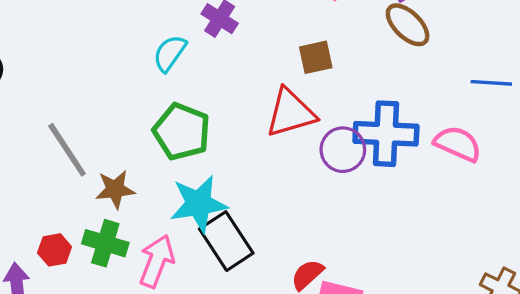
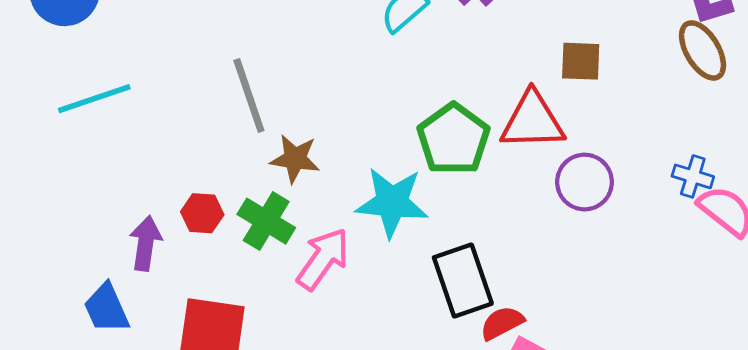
green pentagon: (182, 132) -> (453, 139), moved
blue cross: (386, 134) -> (693, 176), moved, size x0.5
black rectangle: (226, 241) -> (463, 280), moved

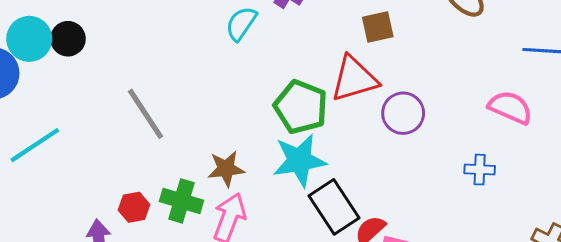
brown star: (295, 159) -> (226, 169), moved
blue cross: (693, 176) -> (480, 170), moved
cyan star: (392, 202) -> (299, 160), moved

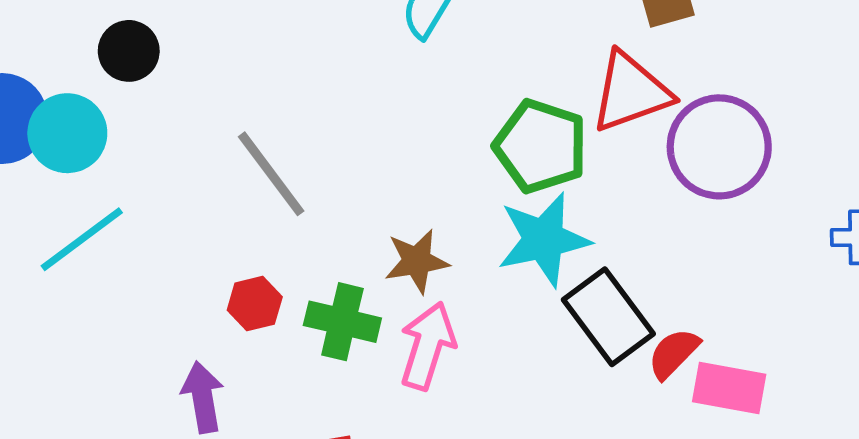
cyan circle: (29, 39) -> (67, 133), moved
purple circle: (403, 113) -> (719, 147), size x1.4
red hexagon: (134, 207) -> (255, 304), moved

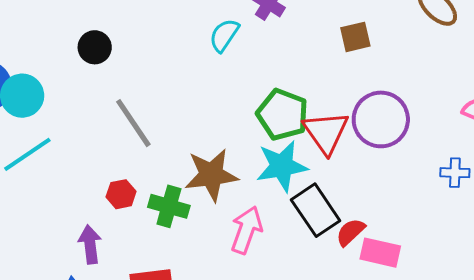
black circle: (129, 51) -> (95, 47), moved
red triangle: (631, 92) -> (326, 132), moved, turned -48
brown star: (417, 261) -> (211, 175), size x1.5
pink arrow: (428, 346) -> (246, 230), moved

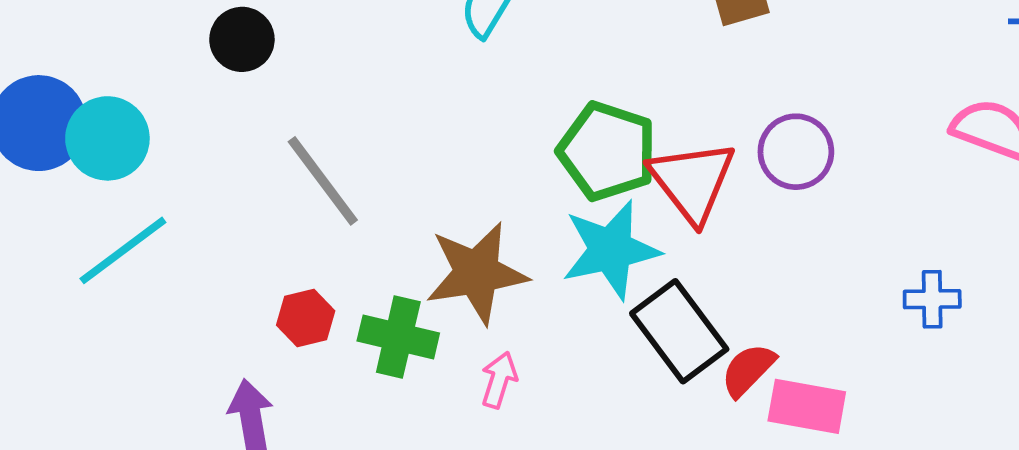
purple circle: (381, 119) -> (796, 152), size x0.7
blue cross: (455, 173) -> (932, 299), moved
pink arrow: (246, 230) -> (499, 380), moved, size x0.6

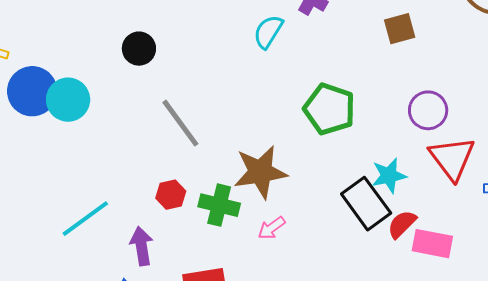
red triangle: (692, 181) -> (452, 158), moved
cyan line: (123, 250) -> (85, 219), moved
cyan star: (611, 250) -> (389, 176), moved, size x0.7
pink arrow: (499, 380) -> (272, 228), turned -144

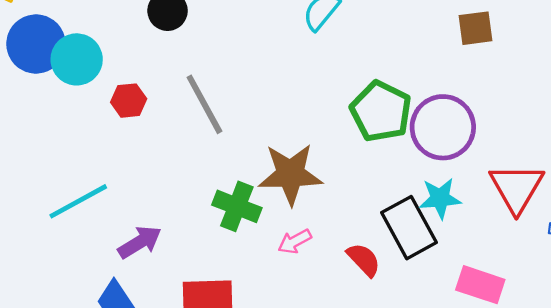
purple circle: (428, 110) -> (443, 127), moved, size x1.4
red hexagon: (171, 195) -> (129, 101), moved
red semicircle: (402, 224) -> (364, 260), moved, turned 84
purple arrow: (142, 246) -> (140, 242), turned 60

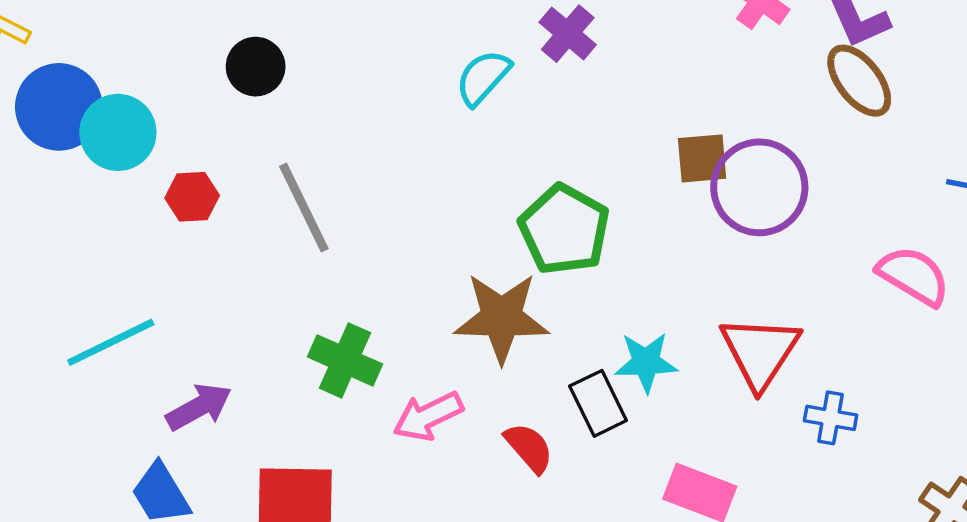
brown square: (476, 28) -> (702, 158), moved
purple circle: (443, 127) -> (759, 187), moved
brown star: (290, 174) -> (502, 318), moved
black rectangle: (409, 228) -> (598, 403), size x0.7
pink arrow: (295, 241) -> (428, 416), size x1.4

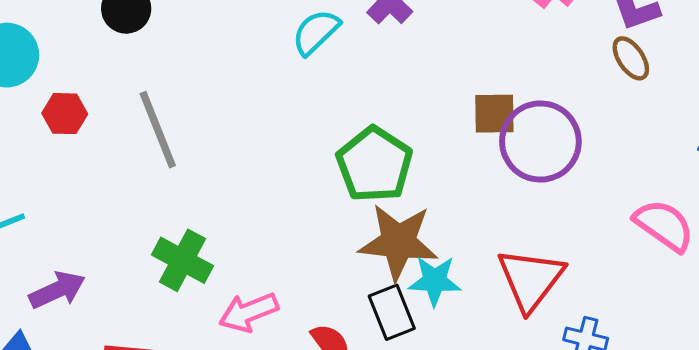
brown ellipse: (859, 81) -> (631, 58), size x0.7
brown star: (502, 318) -> (398, 242), moved

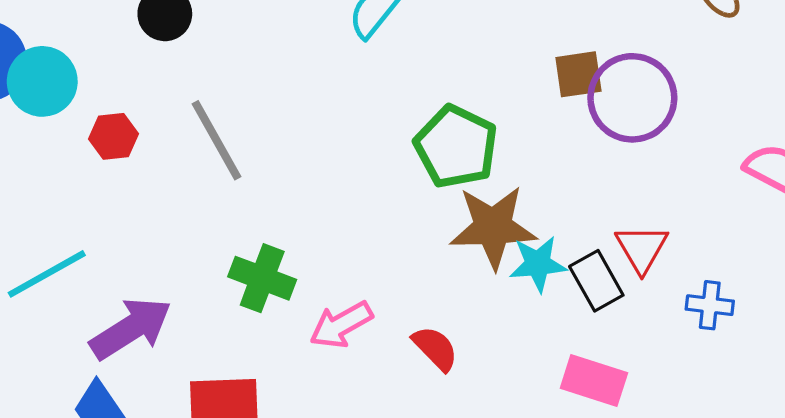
red triangle: (531, 279) -> (642, 248), size x0.7
purple arrow: (57, 290) -> (131, 328), size x1.4
black rectangle: (392, 312) -> (596, 281), moved

